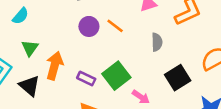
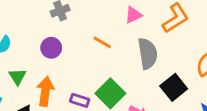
purple circle: (89, 26) -> (51, 48), moved
gray semicircle: (157, 42) -> (148, 54), size x1.6

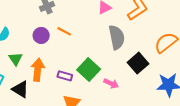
orange line: (102, 42) -> (64, 31), moved

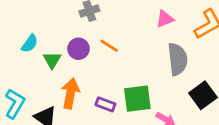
green triangle: (16, 59) -> (52, 60), moved
green square: (89, 70) -> (137, 99), turned 35

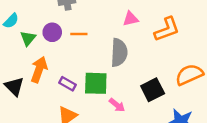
orange line: (109, 46) -> (79, 34), turned -42
gray semicircle: (178, 59) -> (119, 53), moved

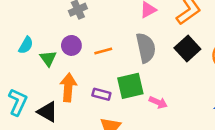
orange line: (79, 34) -> (103, 51), moved
black square: (153, 90) -> (187, 48), moved

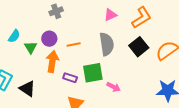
orange arrow: (68, 87) -> (52, 61), moved

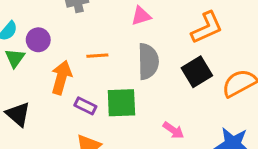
pink triangle: (110, 15) -> (141, 16), moved
purple circle: (49, 39) -> (38, 40), moved
green triangle: (31, 47) -> (15, 58), moved
pink arrow: (113, 87) -> (173, 130), moved

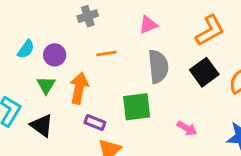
orange line: (97, 56) -> (106, 54), moved
green triangle: (15, 58) -> (46, 85), moved
purple rectangle: (85, 106) -> (95, 123), moved

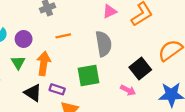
pink triangle: (148, 25) -> (110, 11), moved
black square: (204, 72) -> (140, 69), moved
black triangle: (42, 125) -> (33, 93), moved

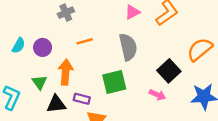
green triangle: (18, 63) -> (39, 82), moved
black triangle: (33, 93) -> (56, 104), turned -36

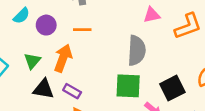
orange line: (85, 41) -> (82, 30), moved
green square: (114, 82) -> (128, 86), moved

